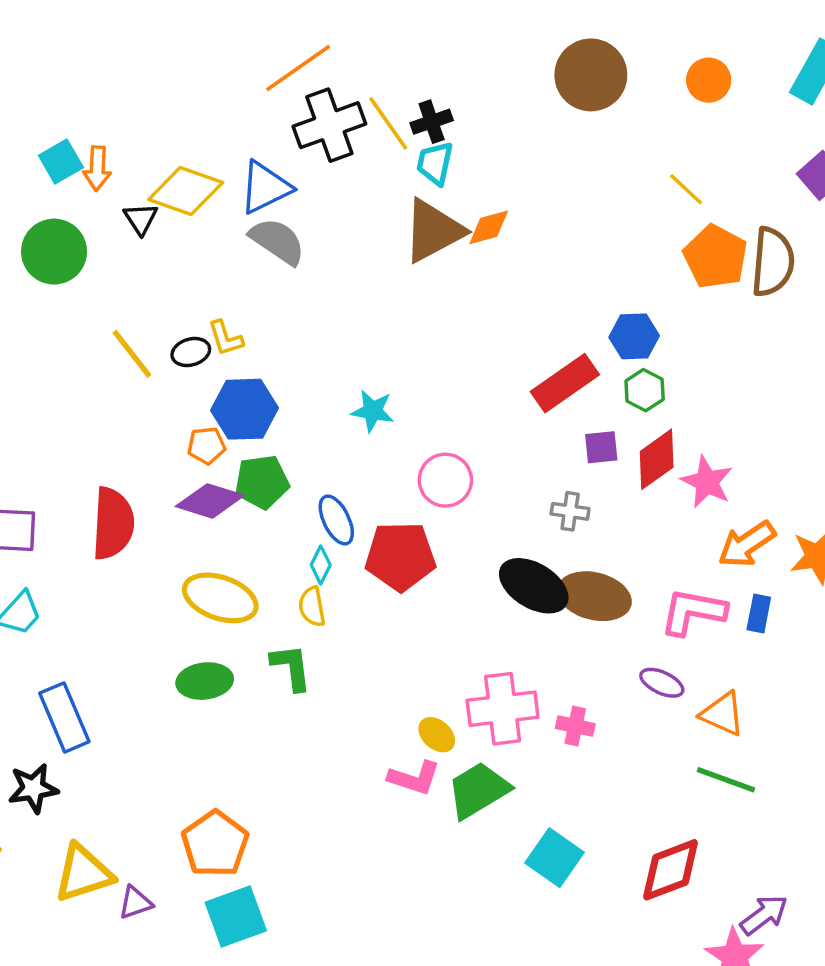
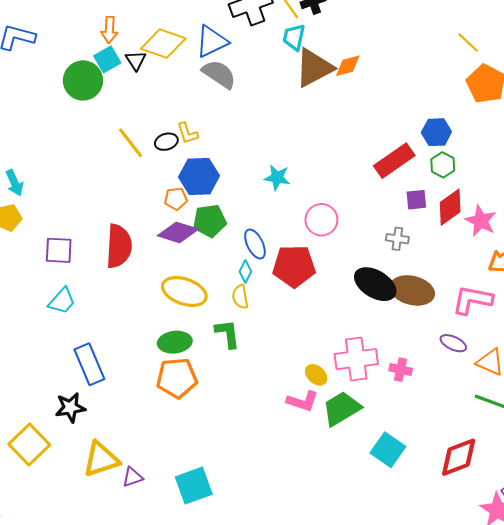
cyan square: (61, 162) -> (107, 59), moved
cyan trapezoid: (435, 163) -> (294, 37), moved
orange pentagon: (215, 844) -> (177, 378), moved, turned 30

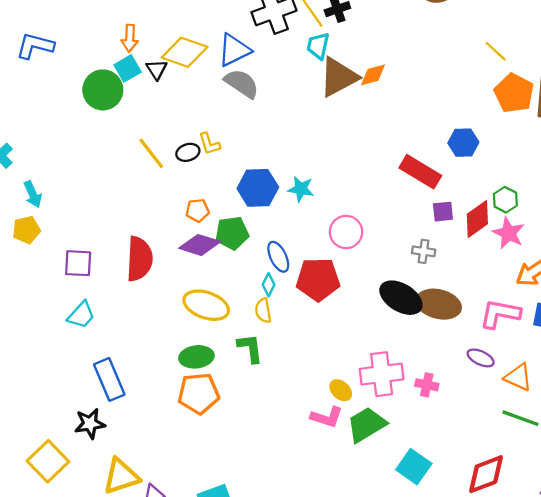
red rectangle: (394, 161) -> (420, 172), turned 66
green hexagon: (443, 165) -> (505, 200), moved
blue hexagon: (199, 176) -> (258, 188), moved

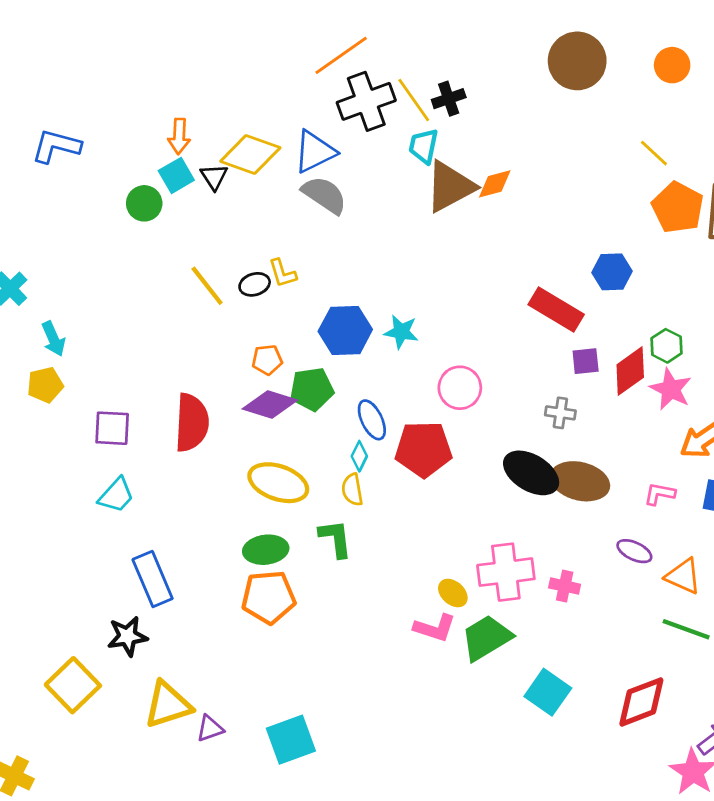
green circle: (103, 90) -> (144, 203), size x0.7
pink L-shape: (500, 314) -> (660, 494), size x0.6

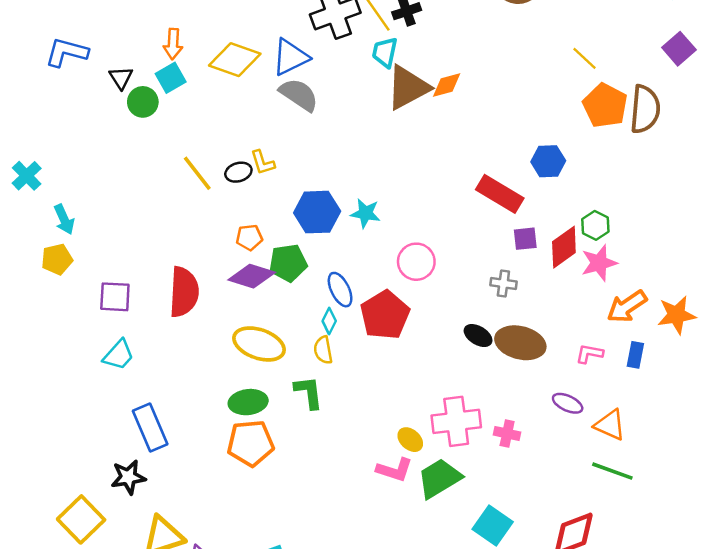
black triangle: (214, 177) -> (121, 78), moved
pink star: (671, 389) -> (599, 263), turned 30
red pentagon: (424, 449) -> (385, 315), turned -30
black ellipse: (531, 473) -> (478, 336), size x0.6

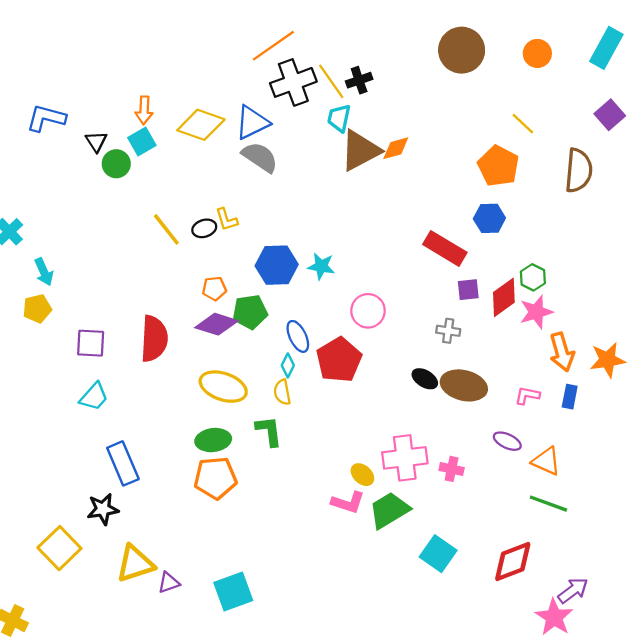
orange pentagon: (605, 106) -> (498, 166), moved
orange arrow: (627, 306) -> (562, 352), turned -72

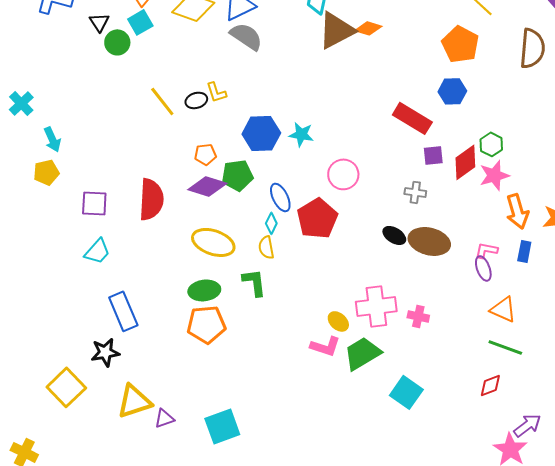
orange diamond: (396, 148) -> (368, 28), turned 32
purple ellipse: (507, 441) -> (483, 268), moved, turned 45
red diamond: (513, 561) -> (490, 385), moved, size x0.6

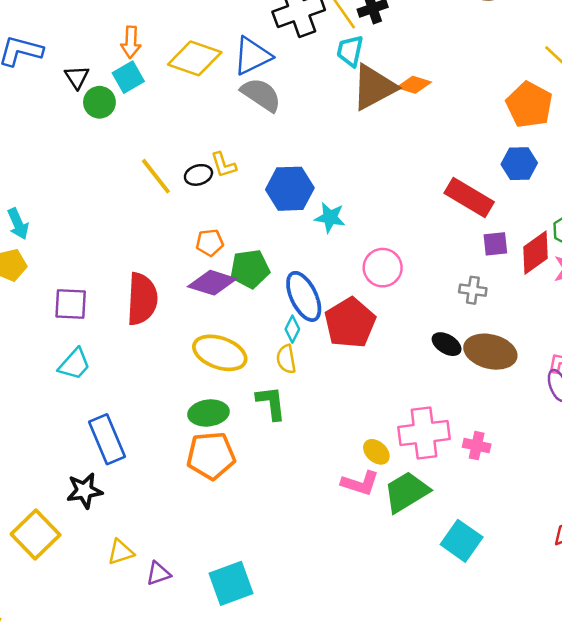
blue hexagon: (261, 133) -> (290, 189), moved
blue ellipse: (280, 197) -> (304, 296), size x1.4
yellow triangle: (134, 401) -> (121, 552), size x0.6

